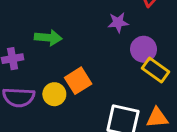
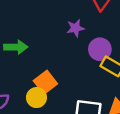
yellow circle: (54, 94) -> (36, 98), moved

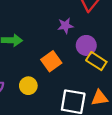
orange square: (45, 82) -> (51, 61), moved

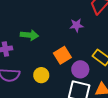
purple circle: (86, 45) -> (80, 69), moved

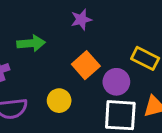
purple star: (77, 25) -> (81, 19), moved

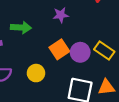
purple circle: (116, 82) -> (80, 52), moved

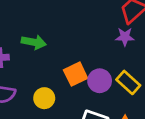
purple star: (61, 15) -> (125, 37), moved

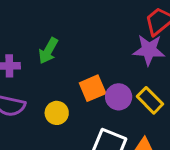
purple star: (125, 37) -> (149, 50), size x1.5
green arrow: (34, 42) -> (48, 51), turned 105

